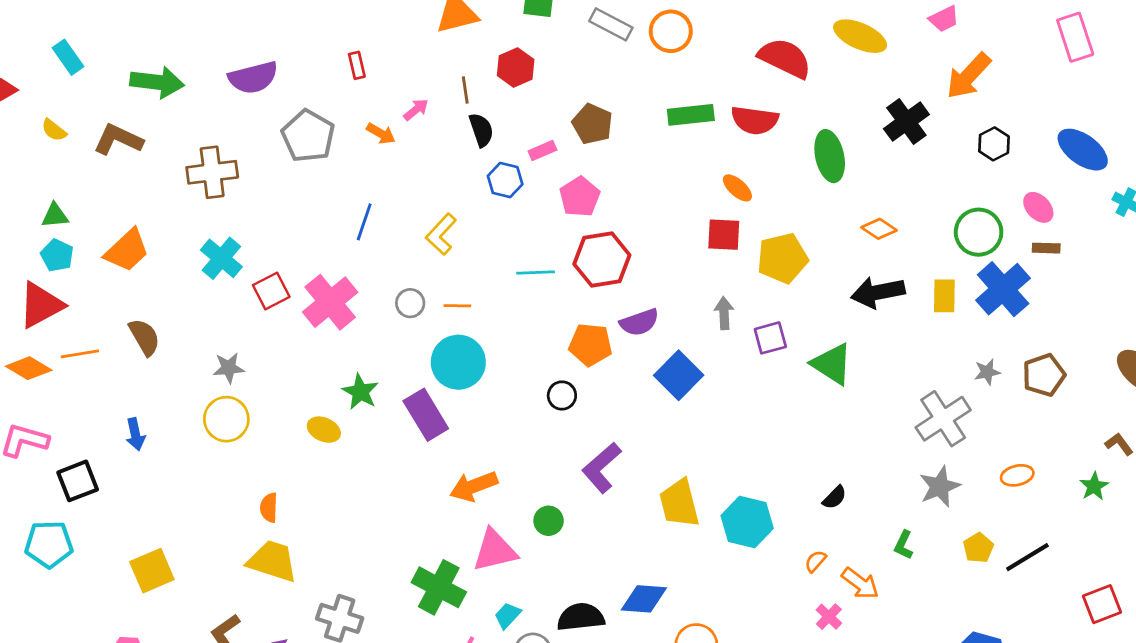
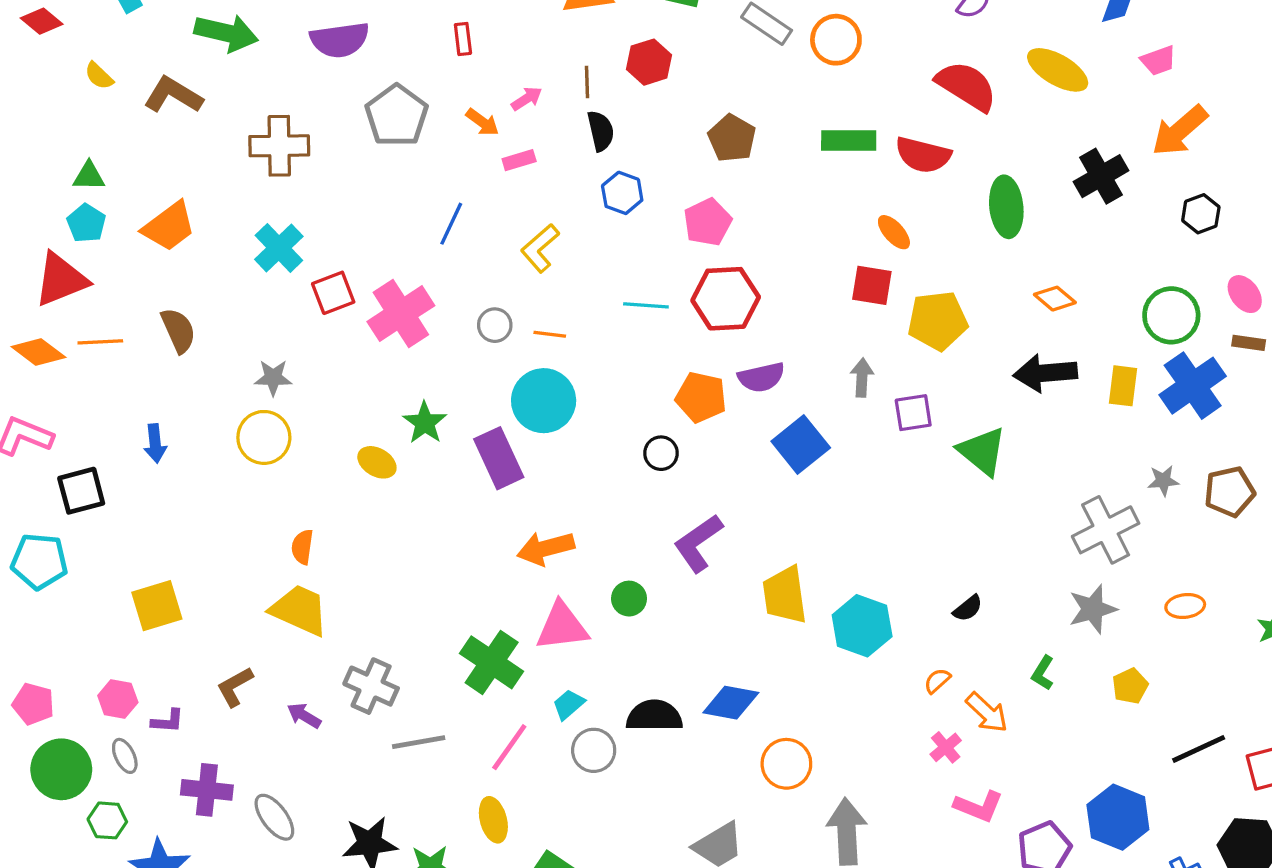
pink rectangle: (542, 151) -> (519, 160), moved
black line: (1027, 557) -> (1199, 749), moved

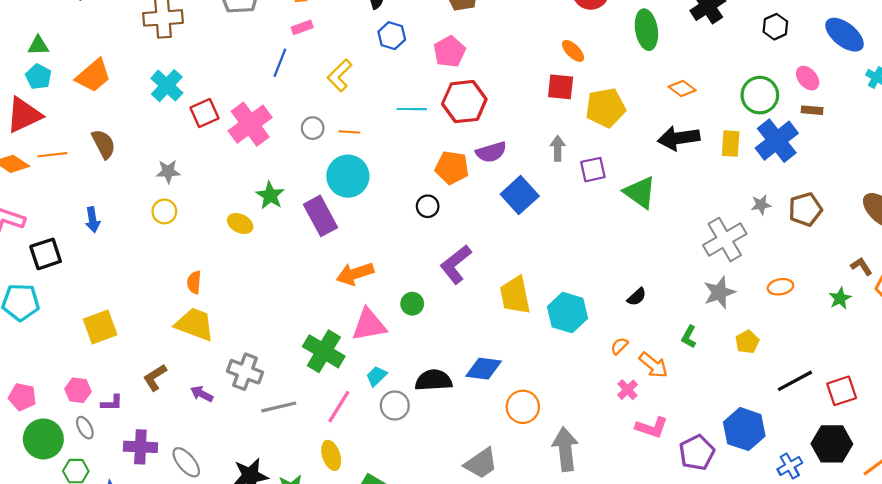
pink rectangle: (519, 160) -> (302, 27), moved
yellow circle: (264, 437) -> (164, 211), size x0.7

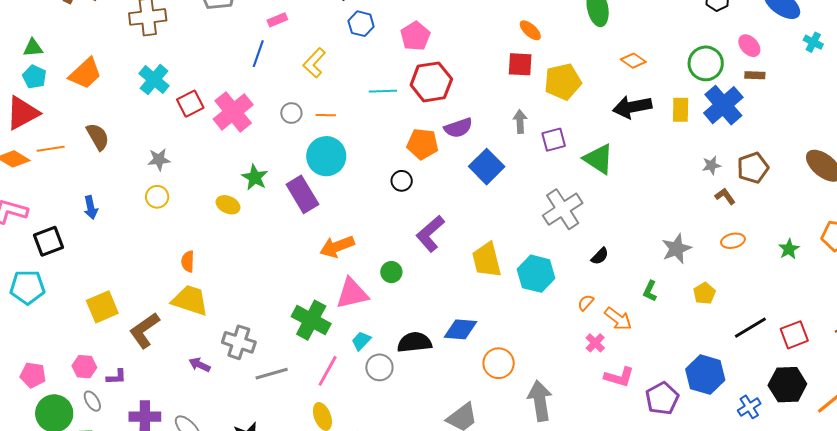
gray cross: (725, 240) -> (563, 209), moved
brown L-shape: (861, 266) -> (725, 196), moved
brown L-shape: (155, 377) -> (144, 330), moved, size x1.4

